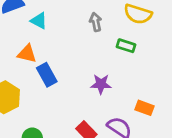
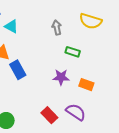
green rectangle: (126, 46) -> (73, 52), moved
orange rectangle: (144, 108) -> (86, 85), moved

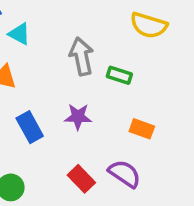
gray arrow: (57, 27) -> (81, 56), moved, size x1.5
blue rectangle: (18, 70) -> (30, 127), moved
purple star: (61, 77) -> (78, 117), moved

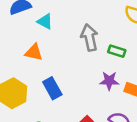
purple star: (78, 117) -> (109, 81), moved

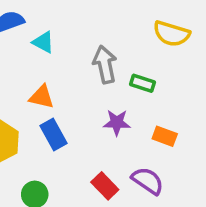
orange triangle: (34, 52) -> (42, 97), moved
purple star: (109, 81) -> (117, 123), moved

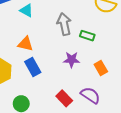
orange rectangle: (165, 136) -> (101, 68), turned 40

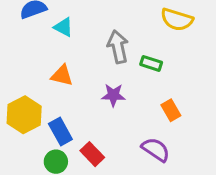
purple star: (72, 60) -> (113, 95), moved
blue rectangle: (33, 67) -> (60, 131), moved
red rectangle: (64, 98) -> (92, 154), moved

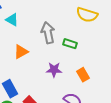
orange triangle: (62, 75) -> (21, 52), moved, turned -42
purple star: (113, 95) -> (54, 70), moved

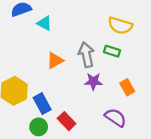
yellow semicircle: (87, 15) -> (120, 26), moved
gray arrow: (48, 33) -> (86, 55), moved

